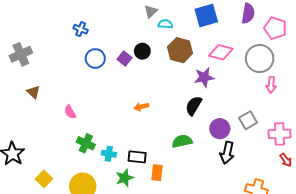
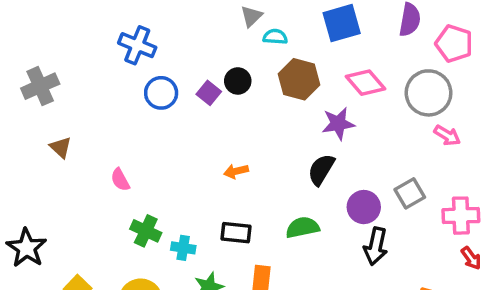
blue cross: (81, 29) -> (137, 45), size x1.5
pink diamond: (221, 52) -> (365, 83), turned 35
pink arrow: (271, 85) -> (447, 135), turned -63
black rectangle: (137, 157) -> (236, 233), moved

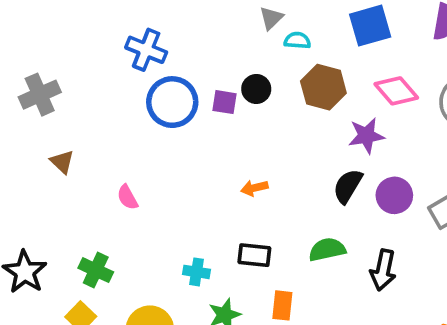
blue circle: (161, 93) -> (172, 102), size x1.4
purple square: (209, 93) -> (225, 102), turned -30
purple circle: (364, 207) -> (394, 195), moved
green cross: (146, 231) -> (96, 270), moved
black arrow: (376, 246) -> (383, 270), moved

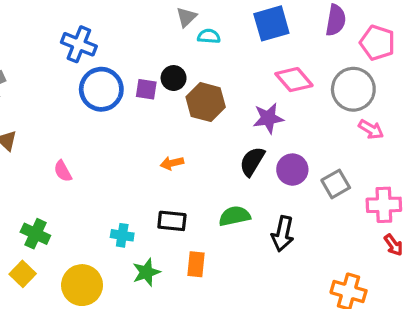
brown hexagon: (323, 87) -> (206, 102), moved

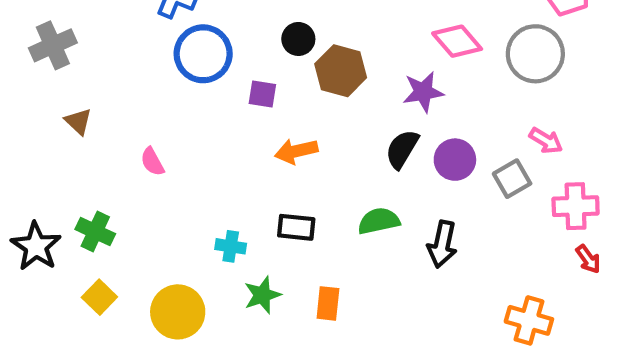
purple square: (146, 89) -> (262, 94), moved
pink arrow: (371, 129) -> (546, 141), moved
orange arrow: (172, 163) -> (296, 151), size x1.4
green cross: (35, 234) -> (95, 232), moved
orange rectangle: (196, 264) -> (328, 303), moved

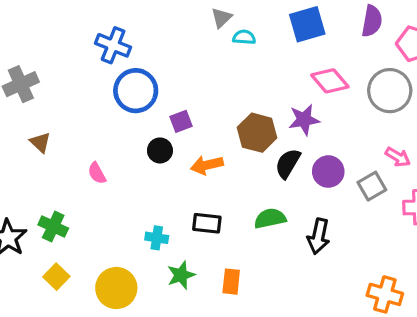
black circle: (298, 39) -> (160, 150), moved
brown hexagon: (341, 71) -> (257, 133), moved
purple square: (262, 94) -> (181, 121), turned -30

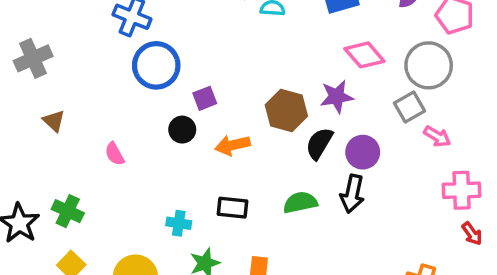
gray square: (372, 186) -> (410, 107), moved
black arrow: (319, 236) -> (352, 194), moved

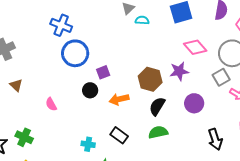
black semicircle: (319, 143) -> (157, 106), moved
black arrow: (352, 194) -> (215, 139), moved, turned -30
black rectangle: (233, 208) -> (119, 135), turned 30

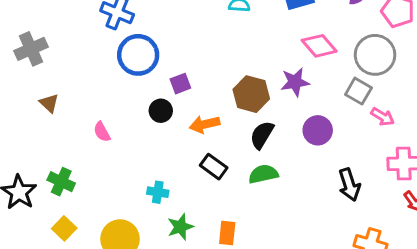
gray square: (221, 77) -> (358, 91), turned -30
black rectangle: (119, 135) -> (214, 167), moved

